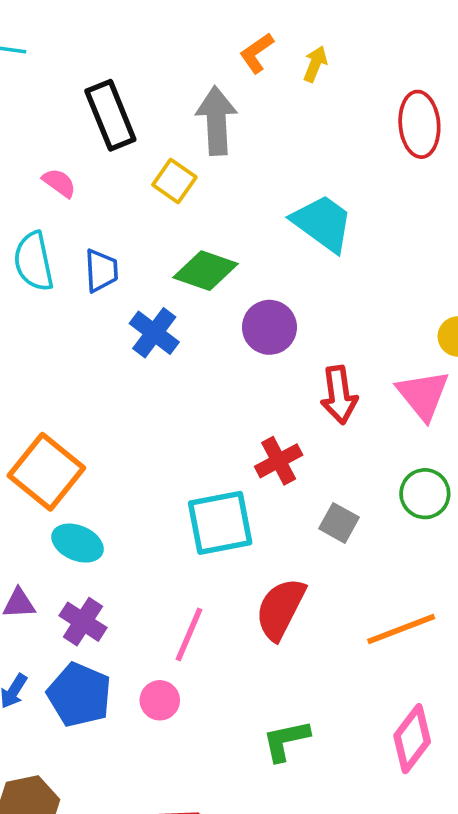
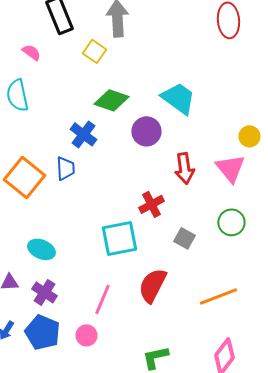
cyan trapezoid: (323, 223) -> (178, 98), moved
blue trapezoid: (101, 271) -> (65, 168), moved
orange square: (46, 472) -> (24, 177), moved

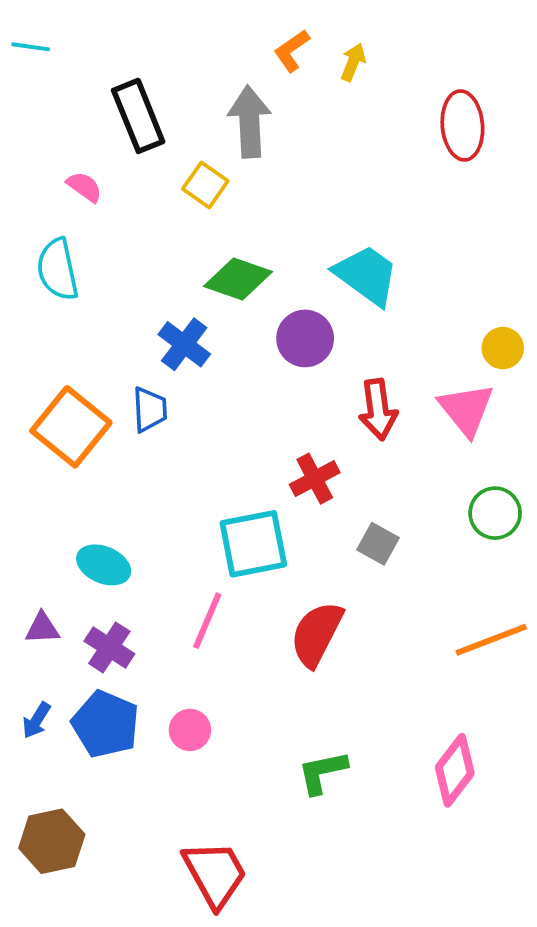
green circle: (231, 222) -> (495, 513), moved
orange line: (218, 296) -> (491, 640), moved
pink line: (102, 299) -> (207, 621), moved

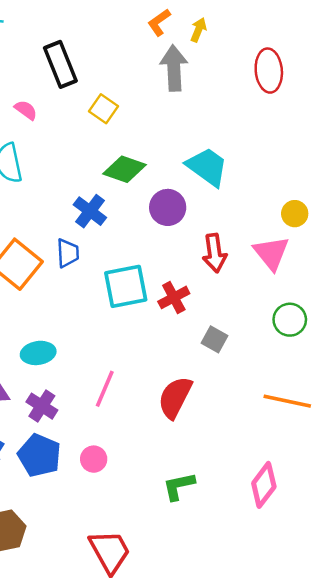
gray arrow: (249, 122) -> (174, 68), moved
cyan square: (253, 544) -> (126, 286), moved
cyan ellipse: (104, 565) -> (38, 353), turned -32
orange line: (491, 640) -> (287, 401), turned 33

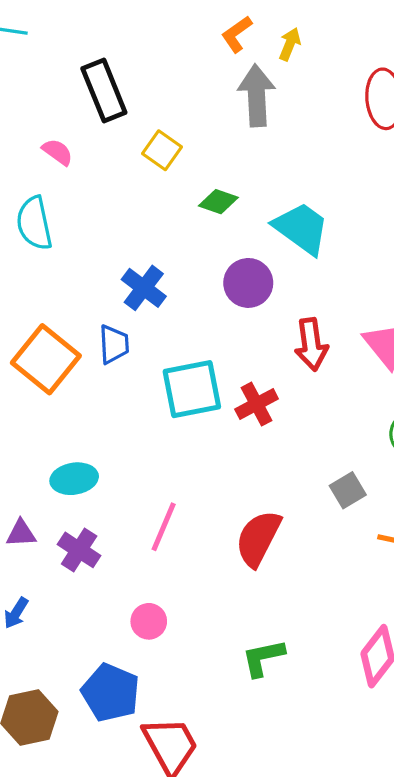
green diamond: (124, 169) -> (218, 202), moved, size x0.7
gray square: (215, 339) -> (348, 490), moved, turned 30
blue pentagon: (39, 455) -> (111, 693), moved

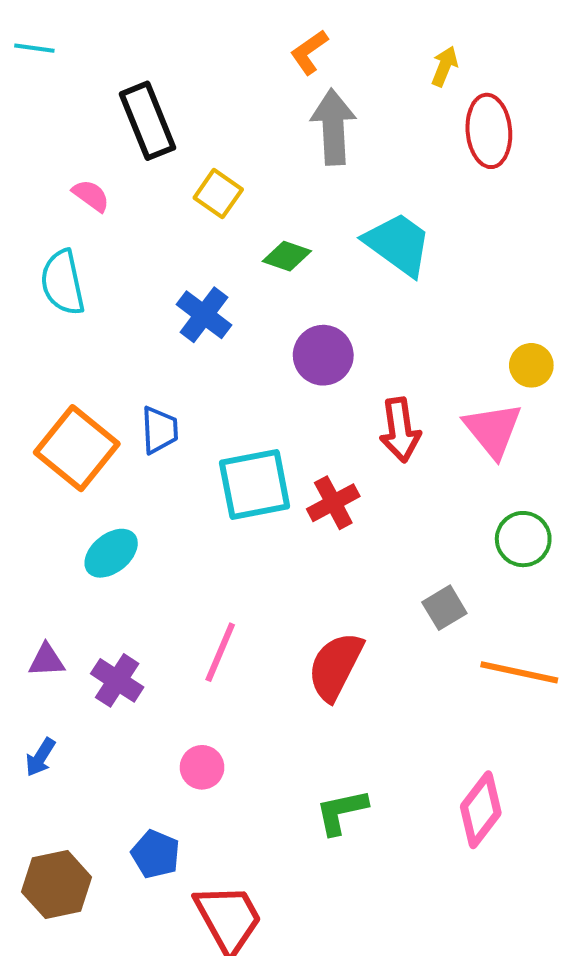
yellow arrow: (290, 44) -> (444, 66), moved
cyan trapezoid: (301, 228) -> (398, 244), moved
blue cross: (144, 288) -> (204, 315), moved
cyan ellipse: (74, 479) -> (111, 553), moved, turned -30
blue pentagon: (111, 693) -> (156, 854), size x0.7

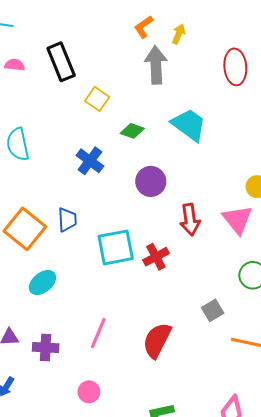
yellow arrow: (444, 66) -> (179, 34), moved
pink semicircle: (91, 196) -> (15, 65), moved, turned -30
purple cross: (117, 680) -> (46, 347), turned -30

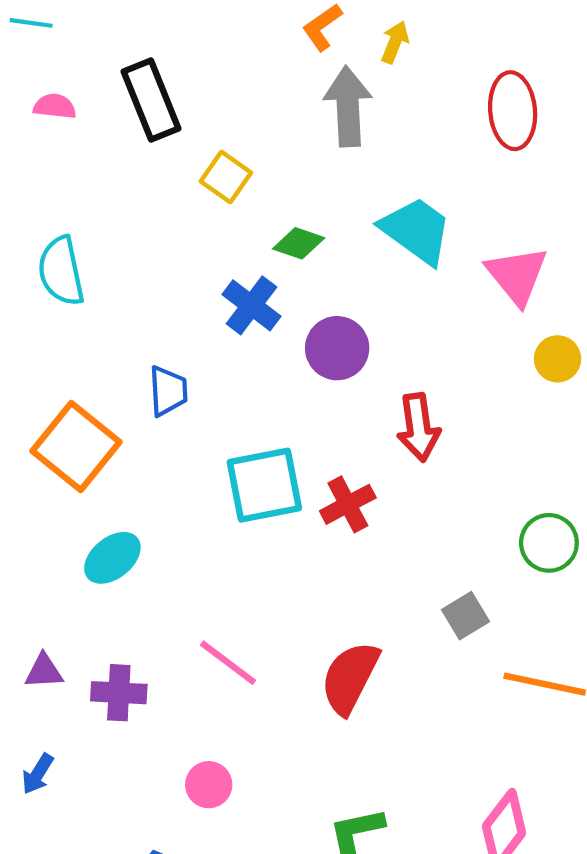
blue cross: (90, 161) -> (252, 305), moved
blue trapezoid: (67, 220) -> (168, 391), moved
pink triangle: (237, 220) -> (517, 275), moved
pink line: (98, 333) -> (228, 663), turned -76

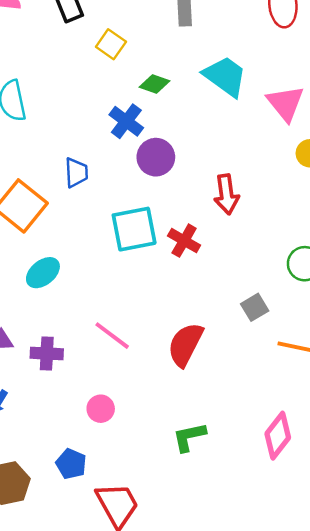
purple circle: (337, 348) -> (156, 157), moved
red cross: (348, 504) -> (184, 241), turned -32

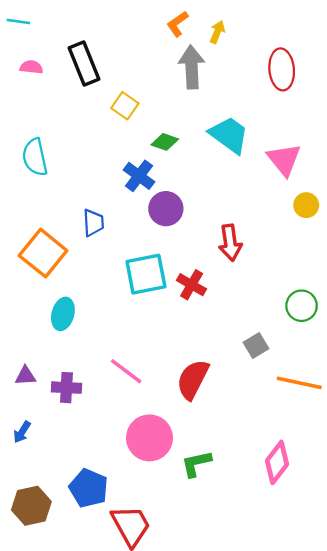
cyan ellipse: (43, 273) -> (63, 314), turned -36
pink circle: (101, 409) -> (149, 438), moved, size x1.8
blue pentagon: (71, 464) -> (89, 488), size x1.4

